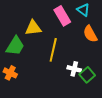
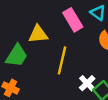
white cross: (74, 69) -> (87, 83), turned 32

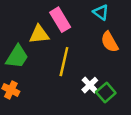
pink rectangle: (73, 20) -> (60, 20), moved

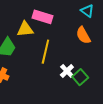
cyan triangle: (101, 12) -> (87, 11), moved
pink rectangle: (60, 20) -> (42, 17), turned -42

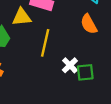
green square: (80, 77) -> (85, 72), turned 35

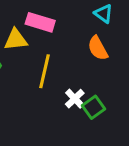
green square: (85, 72) -> (93, 107), turned -30

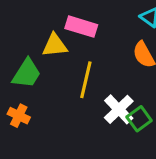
white cross: (75, 99) -> (119, 109), size x1.4

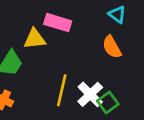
yellow line: (86, 80) -> (62, 90), moved

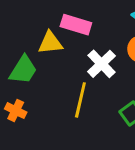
white cross: (90, 94) -> (101, 64), moved

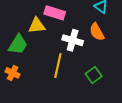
white cross: (101, 64) -> (73, 40), turned -30

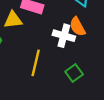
white cross: (73, 40) -> (64, 36), moved

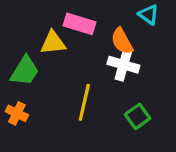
orange semicircle: (77, 27) -> (122, 41), moved

